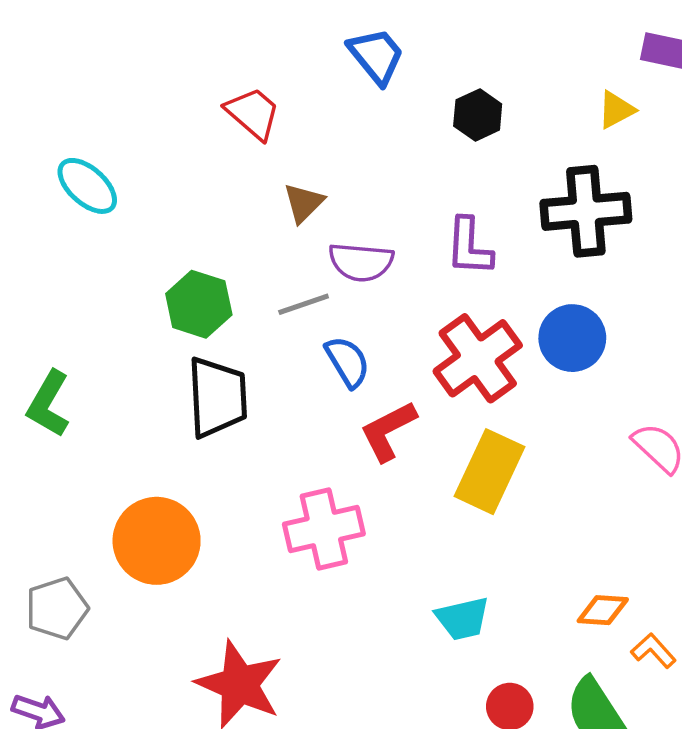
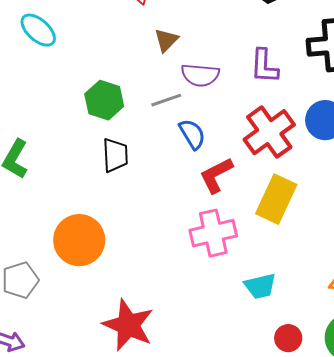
black trapezoid: (217, 397) -> (115, 155), size x0.7
pink cross: (324, 529) -> (213, 233), moved

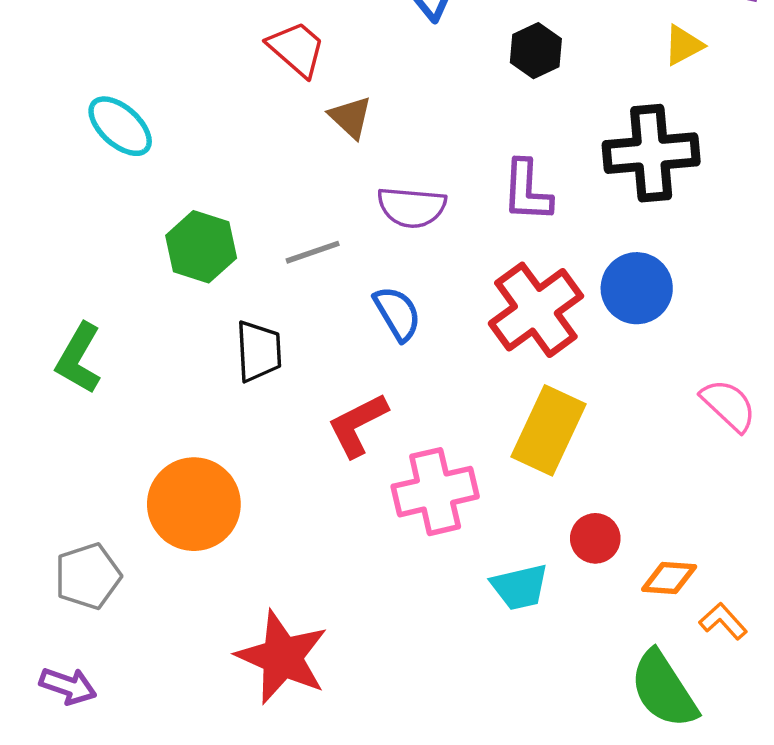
brown triangle: (166, 40) -> (350, 117), moved, turned -32
green hexagon: (104, 100) -> (201, 247), moved
gray line: (166, 100) -> (313, 252), moved
red L-shape: (216, 175) -> (358, 425), moved
red circle: (288, 338) -> (595, 538), moved

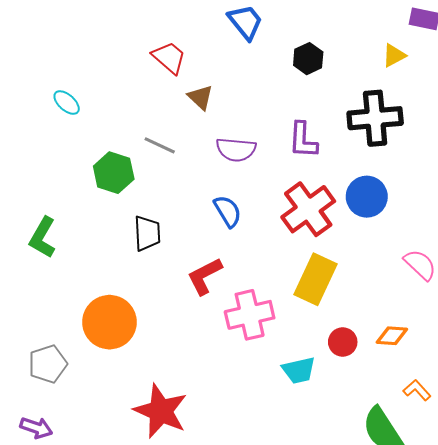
cyan ellipse: (120, 126) -> (67, 103), size x0.7
gray line: (313, 252) -> (160, 145), moved, turned 44
orange diamond: (669, 578) -> (392, 336), moved

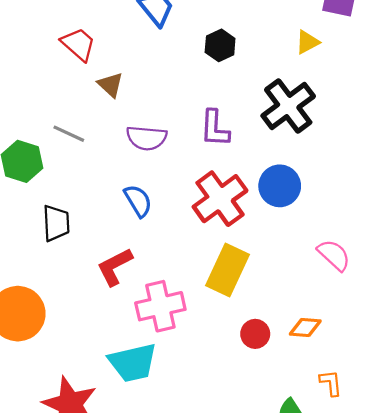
black cross: (375, 118) -> (288, 106), turned -32
cyan trapezoid: (299, 370) -> (133, 363), moved, size x1.4
orange L-shape: (417, 390) -> (331, 383), turned 36

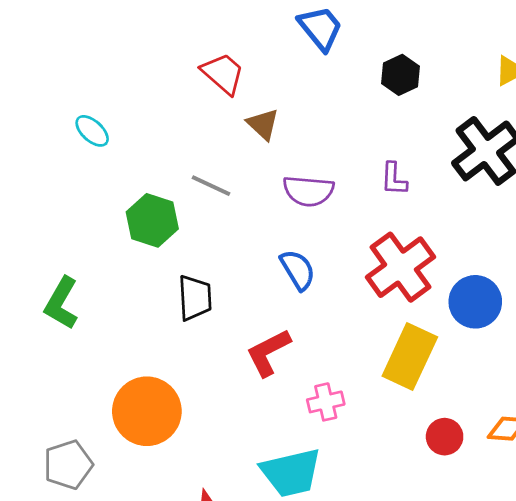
purple L-shape: (215, 128) -> (394, 179), size x0.7
blue circle: (280, 186) -> (475, 302), moved
pink cross: (160, 306) -> (326, 402), size x0.6

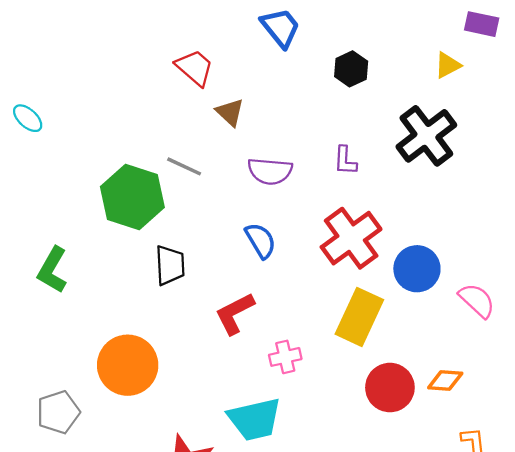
cyan ellipse: (92, 131) -> (28, 118), moved
green hexagon: (152, 220) -> (132, 197), size x1.4
red circle: (445, 437) -> (390, 388), size x1.5

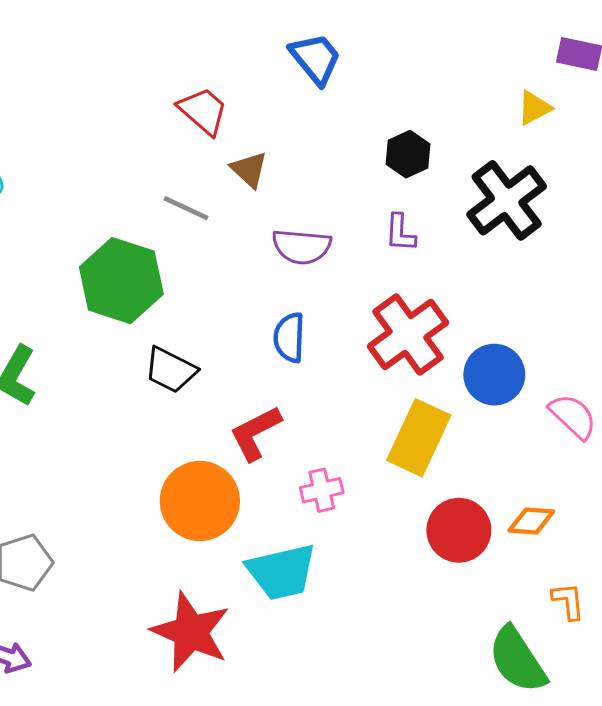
black hexagon: (351, 69) -> (408, 154), moved
gray line: (184, 166) -> (186, 208), moved
blue semicircle: (261, 241) -> (289, 338), turned -147
black trapezoid: (170, 265) -> (171, 370), turned 120
orange circle: (128, 365) -> (200, 501), moved

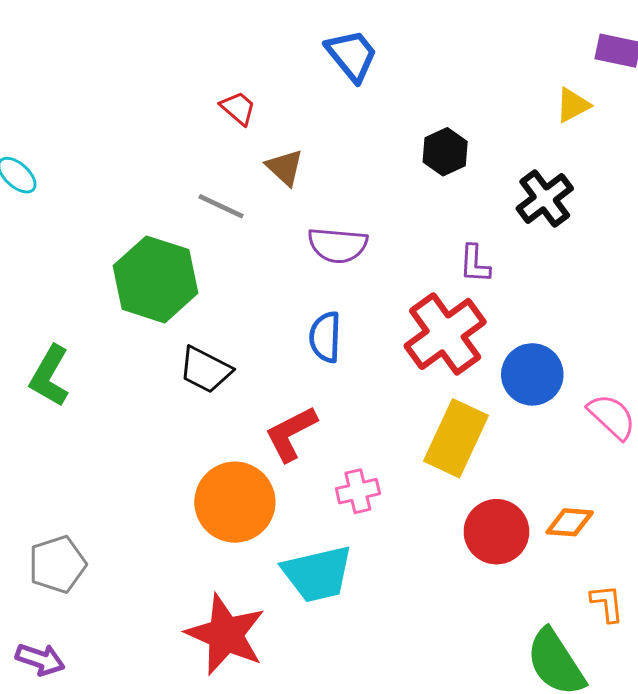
red trapezoid: (203, 111) -> (238, 108), size x0.7
black cross: (507, 200) -> (545, 198), size x0.7
purple L-shape: (400, 233) -> (475, 264), moved

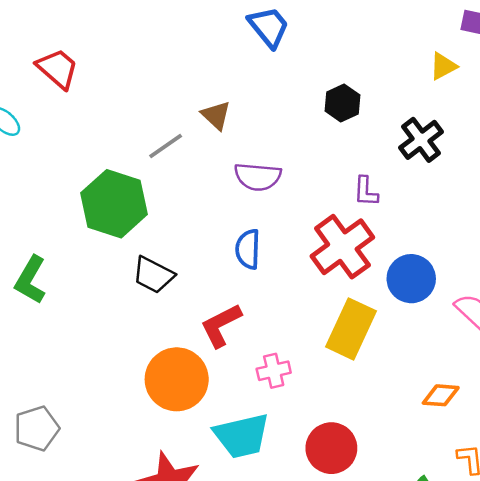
red trapezoid: (238, 108) -> (58, 69), moved, size x1.5
gray line: (221, 206) -> (166, 146), turned -60
red circle: (496, 532) -> (331, 448), moved

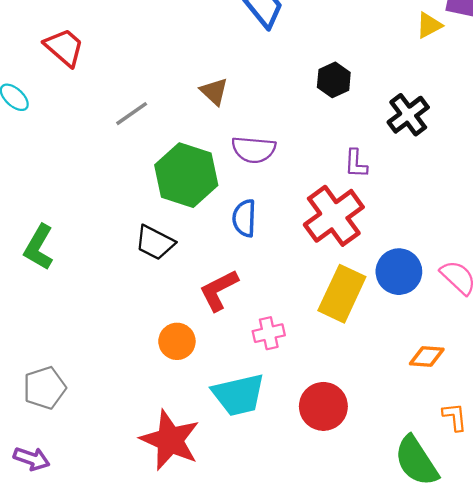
yellow triangle: (443, 66) -> (429, 25), moved
gray line: (166, 146) -> (132, 114), moved
green hexagon: (114, 204) -> (186, 175), moved
blue circle: (411, 279) -> (399, 272), moved
orange circle: (177, 379) -> (177, 341), size x0.6

